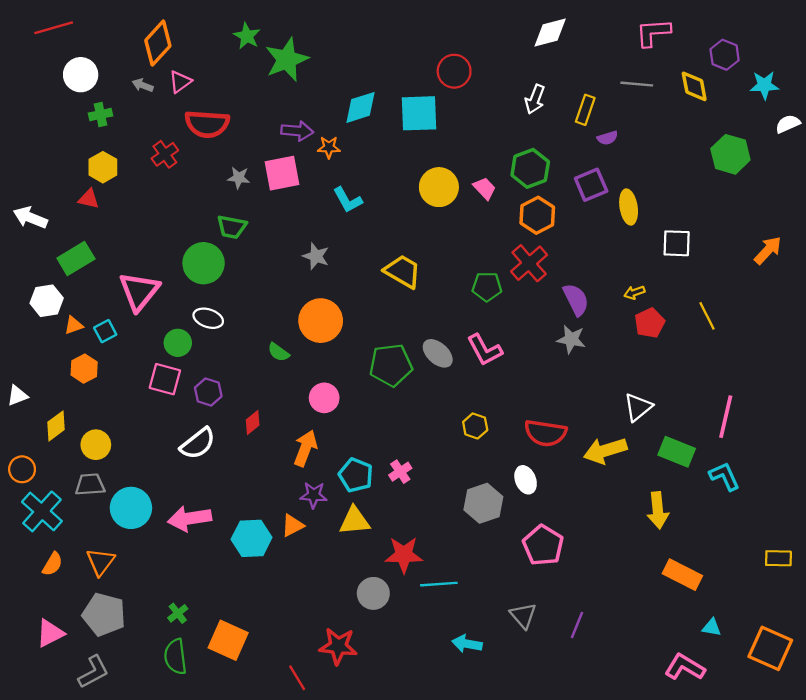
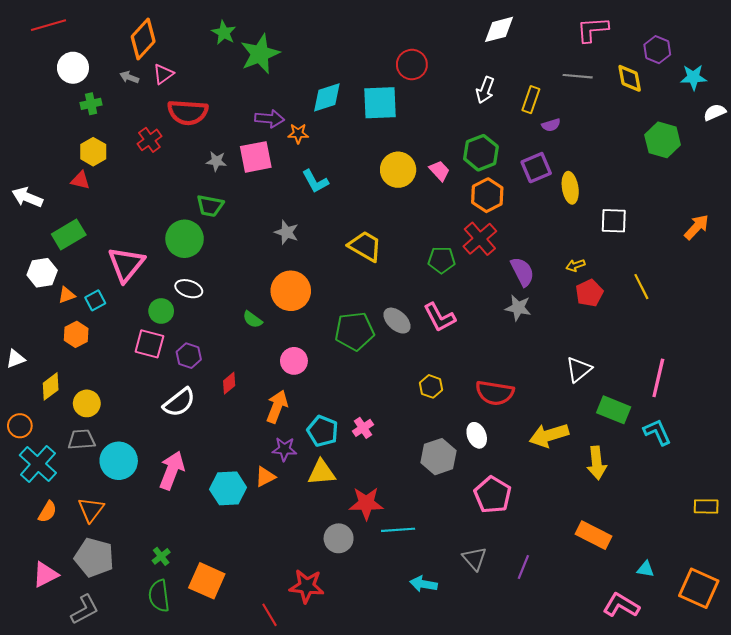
yellow arrow: (605, 451) -> (549, 435), moved
pink arrow: (189, 518) -> (172, 470), turned 120
orange rectangle: (682, 575) -> (594, 535), moved

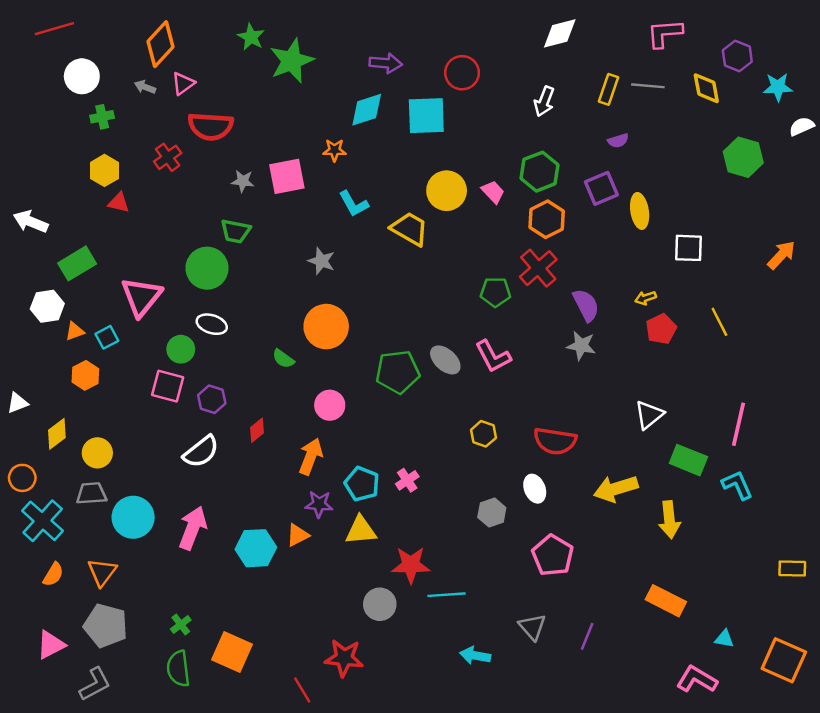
yellow rectangle: (531, 100) -> (609, 89), moved
purple arrow: (270, 119) -> (386, 63), moved
red triangle: (80, 180) -> (119, 203), moved
yellow trapezoid: (365, 246) -> (410, 229), moved
gray hexagon: (438, 457) -> (492, 512), size x0.7

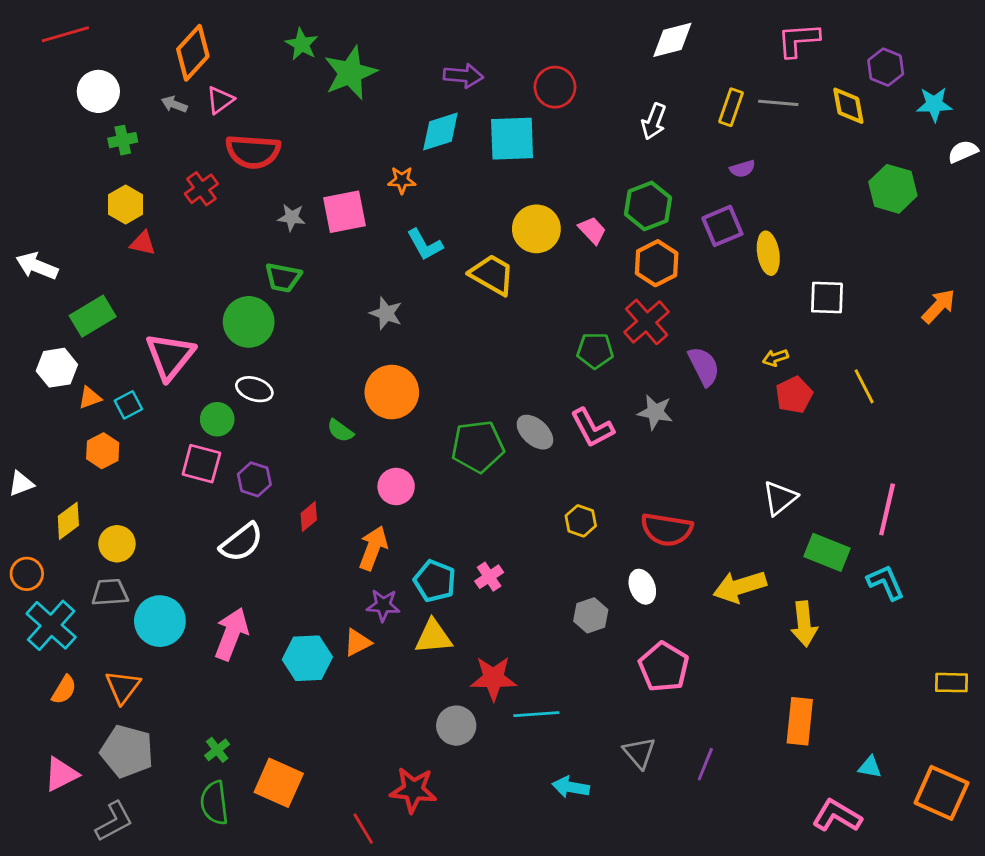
gray star: (581, 346) -> (655, 412), moved
orange rectangle: (666, 601) -> (800, 721), turned 69

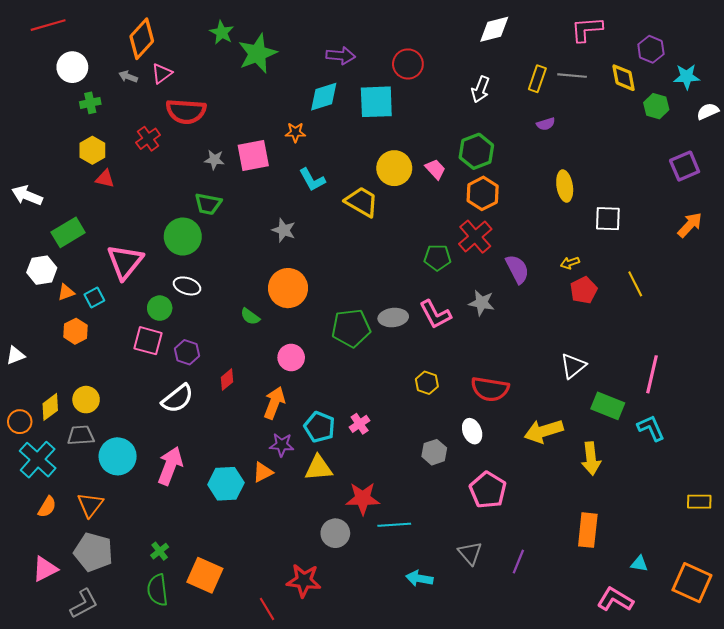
green hexagon: (893, 189) -> (656, 106), moved, size x0.7
purple square: (722, 226) -> (685, 166), moved
gray ellipse: (535, 432) -> (393, 318), turned -48
yellow diamond: (68, 521) -> (50, 407), moved

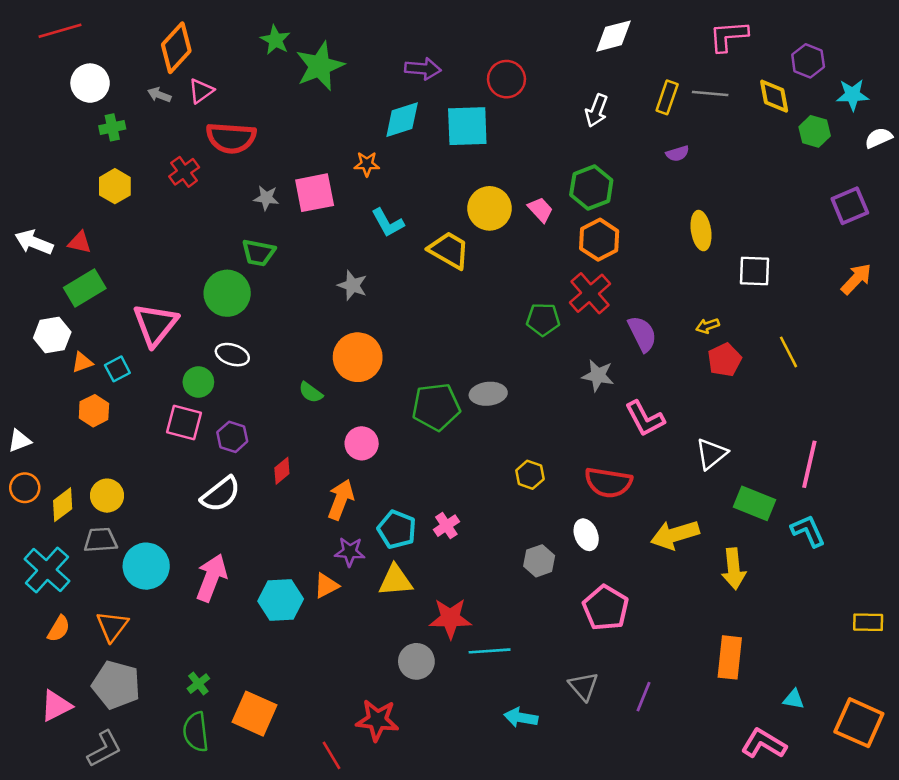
red triangle: (105, 179) -> (80, 242), moved
pink L-shape: (435, 314) -> (645, 419), moved
orange circle: (20, 422) -> (25, 488), moved

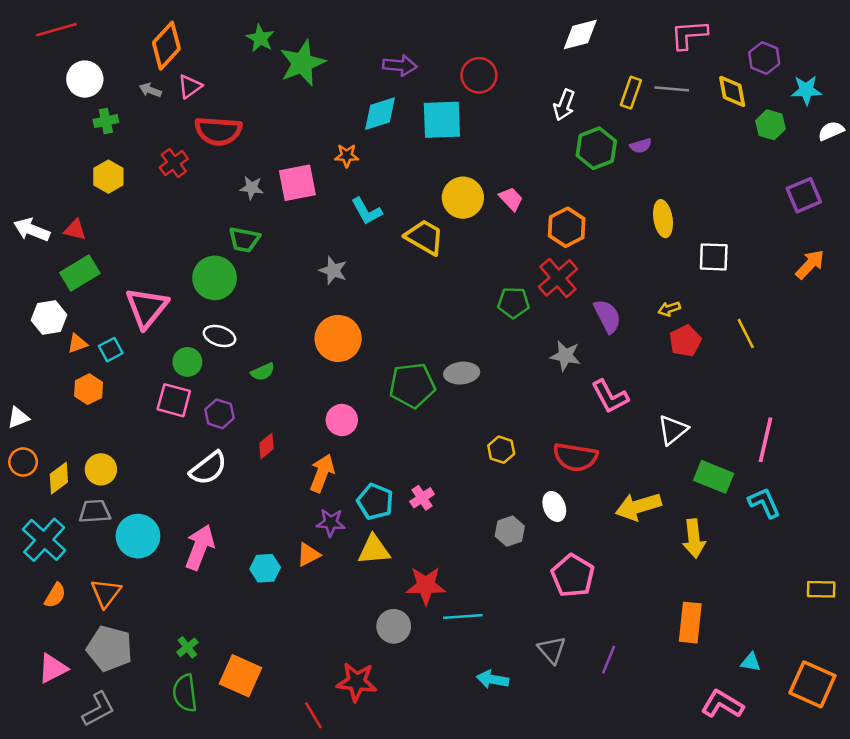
green hexagon: (591, 187) -> (596, 148), moved
green semicircle: (311, 392) -> (263, 372), moved, turned -60
cyan hexagon: (281, 600) -> (265, 568), size x0.7

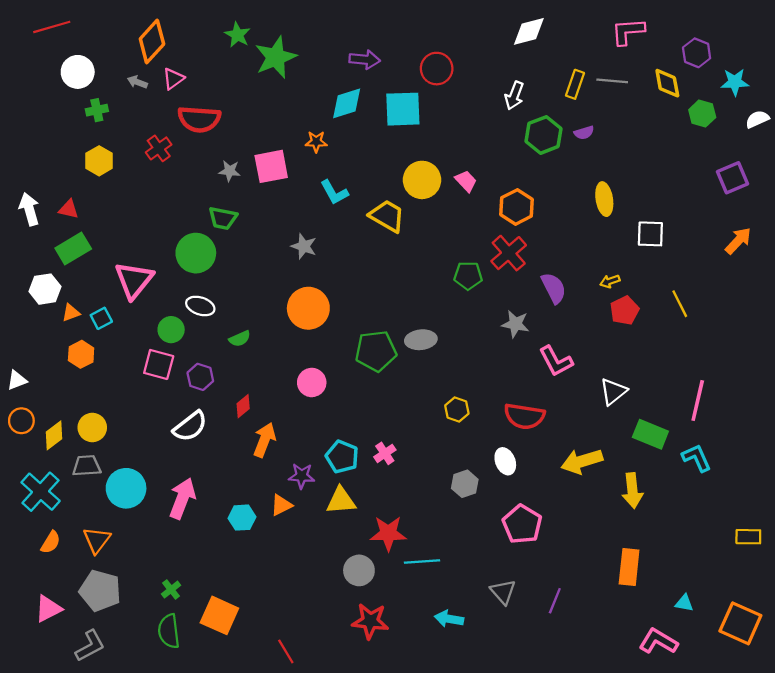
white arrow: (32, 230) -> (29, 209), turned 52
orange arrow: (322, 473) -> (264, 440), moved
red star: (357, 682) -> (370, 621), moved

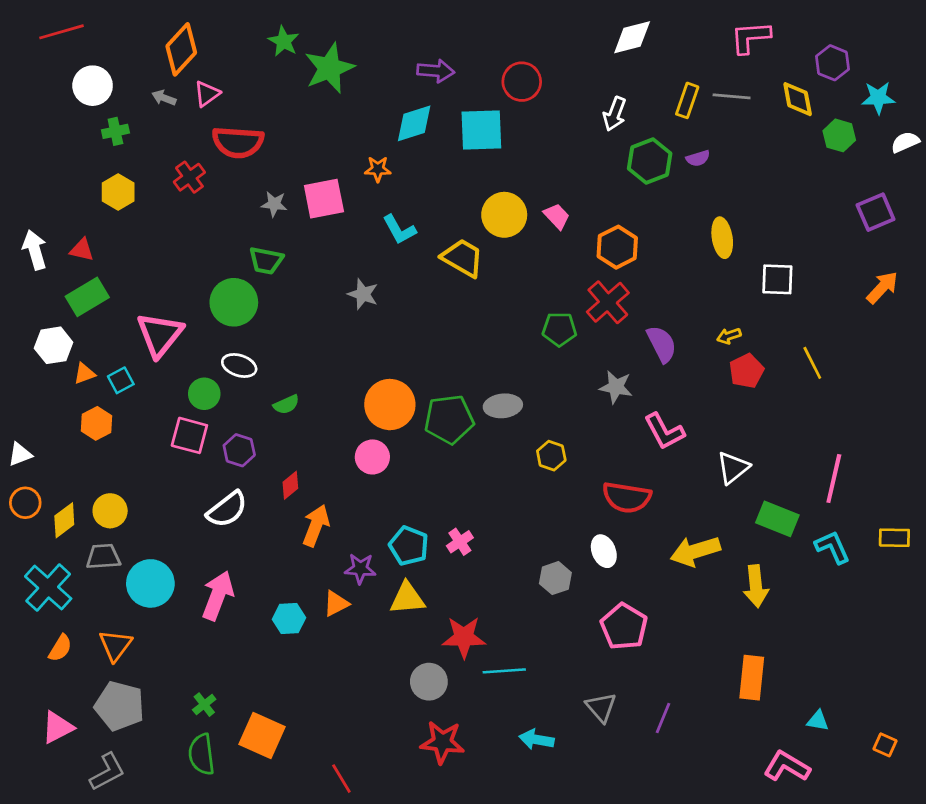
orange circle: (308, 308) -> (390, 405), moved
yellow hexagon: (457, 409) -> (551, 456), moved
yellow rectangle: (748, 537) -> (894, 538), moved
orange square: (740, 623) -> (885, 745), size x0.5

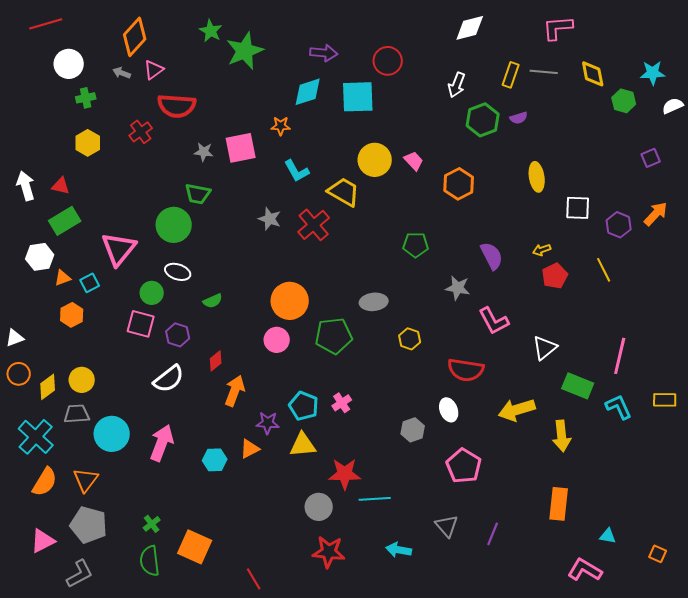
purple hexagon: (833, 63) -> (619, 225), moved
purple square: (876, 212) -> (651, 158), size x0.7
red cross: (608, 302) -> (314, 225), moved
green pentagon: (449, 419) -> (334, 336), moved
orange semicircle: (60, 648) -> (45, 482), size x1.4

